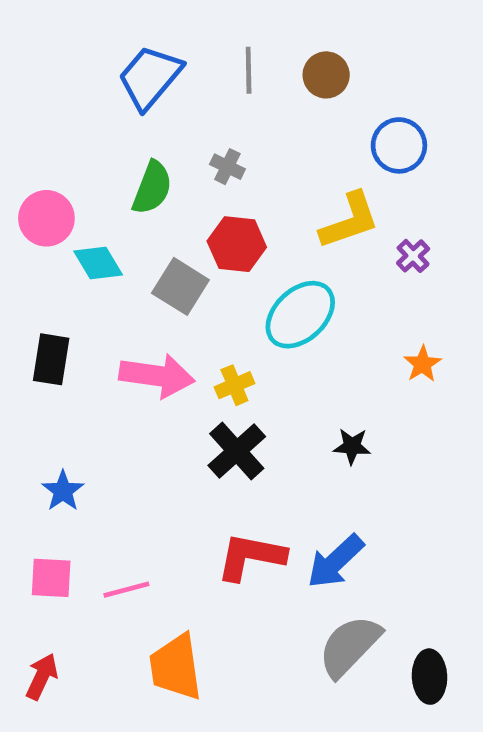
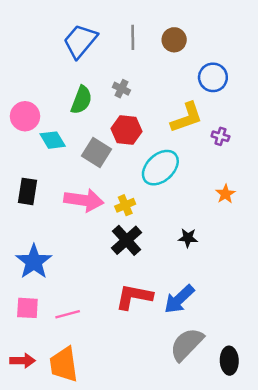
purple cross: (413, 256) -> (220, 136), turned -30
blue star: (63, 491) -> (34, 262), size x1.6
orange trapezoid: (176, 667) -> (64, 364), moved
red arrow: (42, 677) -> (22, 361), turned 65

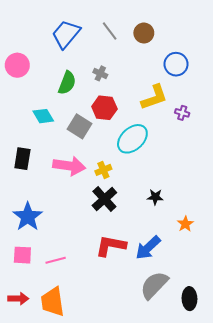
gray line: (133, 37) -> (110, 31), turned -36
pink circle: (25, 116) -> (17, 65), moved
orange star: (225, 194) -> (185, 224), moved

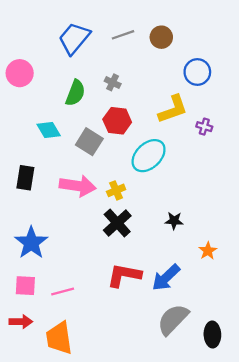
gray line: (110, 31) -> (123, 35), turned -72
red arrow: (18, 299) -> (21, 322), moved

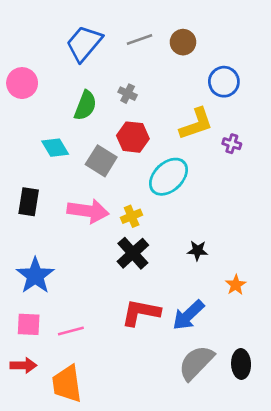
black ellipse: (212, 334) -> (241, 364), moved

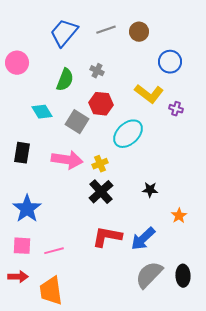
yellow L-shape: (196, 124) -> (149, 94), turned 56

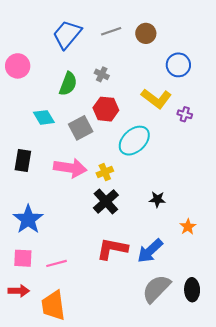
gray square: (77, 122) -> (81, 128), turned 30

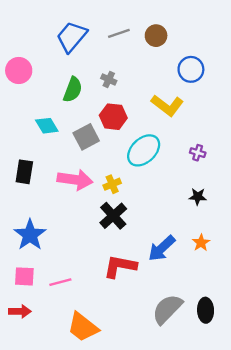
purple cross: (185, 114) -> (198, 153), moved
black star: (157, 199) -> (198, 197), moved
blue arrow: (150, 251) -> (162, 248), moved
orange trapezoid: (53, 305) -> (83, 327), moved, turned -44

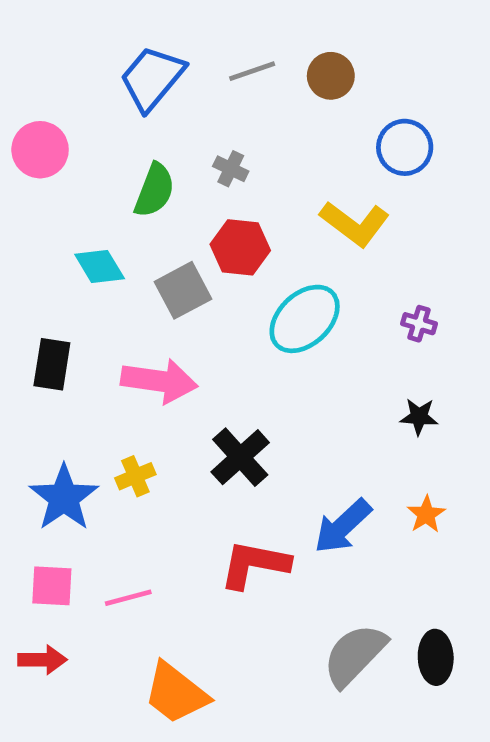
yellow cross: (112, 184) -> (135, 476), moved

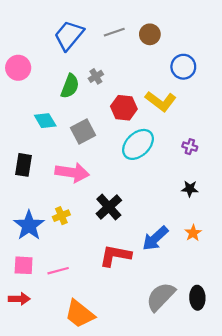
gray cross: (231, 169) -> (96, 76), moved, turned 32
red hexagon: (240, 247) -> (124, 108), moved

